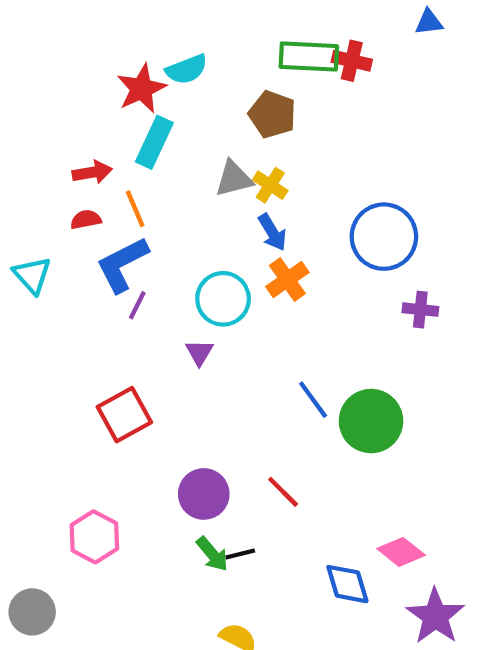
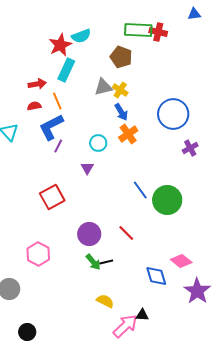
cyan circle: (223, 299) -> (98, 143), size x0.7
purple cross: (420, 310) -> (190, 148), turned -35

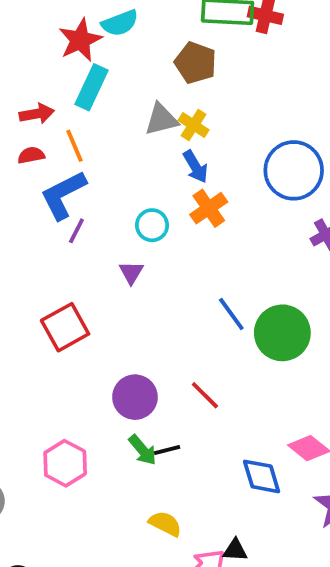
pink hexagon: (38, 254) -> (65, 463), moved

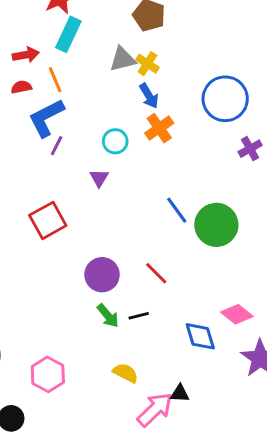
black line: (167, 450) -> (139, 316), moved
pink hexagon: (65, 463) -> (48, 374), moved

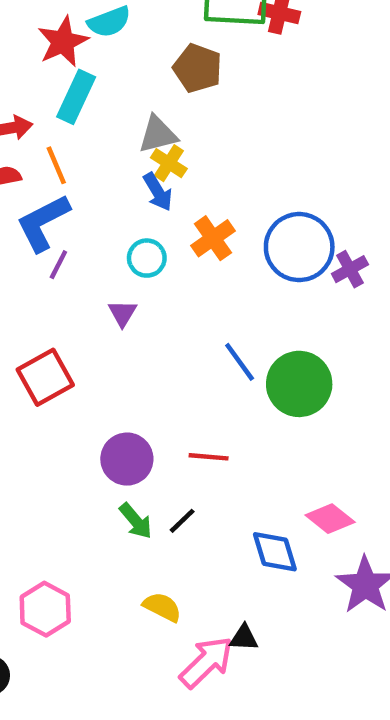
yellow cross: (147, 64) -> (169, 163), moved
blue arrow: (149, 96) -> (158, 192), moved
blue circle: (225, 99) -> (299, 247), moved
red line: (156, 273) -> (209, 457), turned -40
black line: (139, 316) -> (182, 521), turned -30

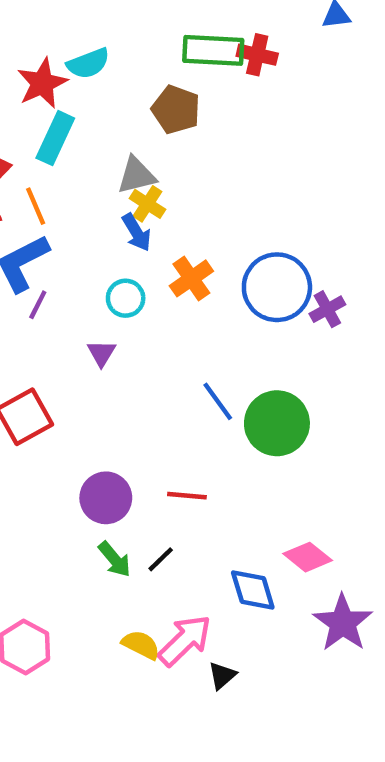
black triangle: (244, 638) -> (222, 676), turned -44
pink arrow: (206, 662) -> (185, 640), moved

